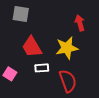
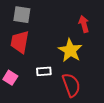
red trapezoid: (32, 47) -> (20, 42), moved, turned 40
yellow star: (67, 48) -> (70, 50), turned -30

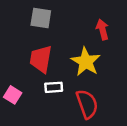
gray square: (22, 15) -> (41, 18), moved
red trapezoid: (20, 42) -> (41, 59), moved

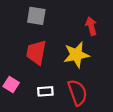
yellow star: (86, 62) -> (76, 55), turned 30
white rectangle: (54, 87) -> (45, 91), moved

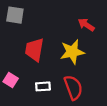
gray square: (36, 16) -> (15, 15), moved
red arrow: (91, 26) -> (86, 25), turned -42

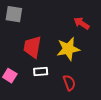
white rectangle: (43, 86) -> (41, 71), moved
red semicircle: (73, 88) -> (69, 83), size x0.7

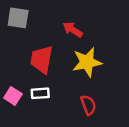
red arrow: (82, 23) -> (73, 30), moved
white rectangle: (41, 71) -> (40, 93), moved

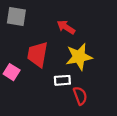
white rectangle: (40, 93) -> (62, 80), moved
pink square: (13, 96) -> (12, 72), moved

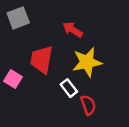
gray square: (16, 17) -> (18, 18), turned -30
white rectangle: (62, 80) -> (69, 88), turned 56

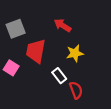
gray square: (18, 18) -> (16, 29), moved
yellow star: (87, 62) -> (75, 53), size x0.7

